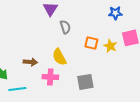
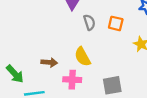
orange square: (91, 43) -> (116, 23), moved

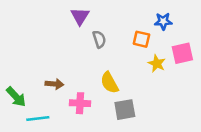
orange square: (116, 23) -> (141, 39), moved
yellow semicircle: (82, 57) -> (109, 83), moved

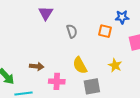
purple triangle: (80, 16) -> (46, 13), moved
yellow star: (157, 64) -> (115, 65), moved

